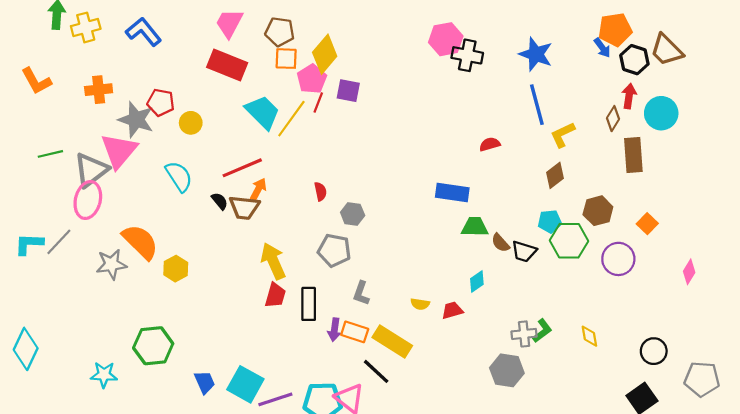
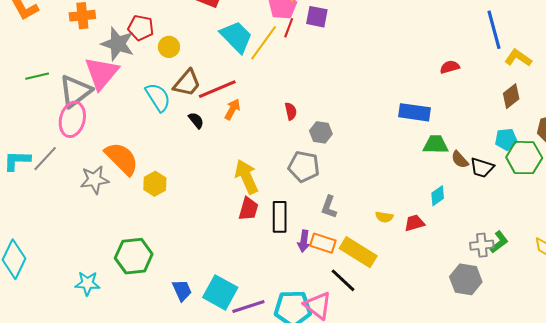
yellow L-shape: (563, 135) -> (518, 58), turned 60
brown trapezoid: (244, 208) -> (187, 83), moved, turned -56

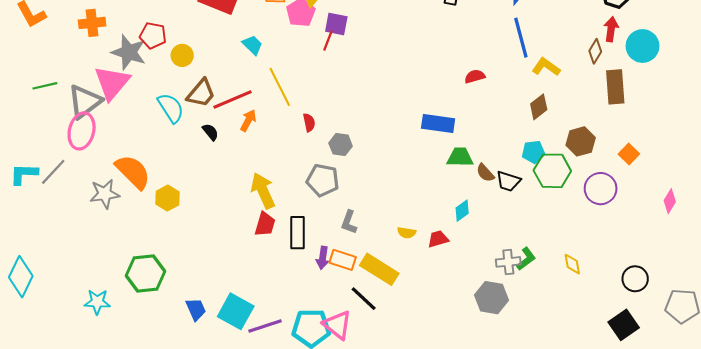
red line: (289, 28) -> (328, 41), moved
cyan trapezoid: (236, 37) -> (252, 45), size x0.6
yellow line: (264, 43) -> (280, 87), moved, turned -63

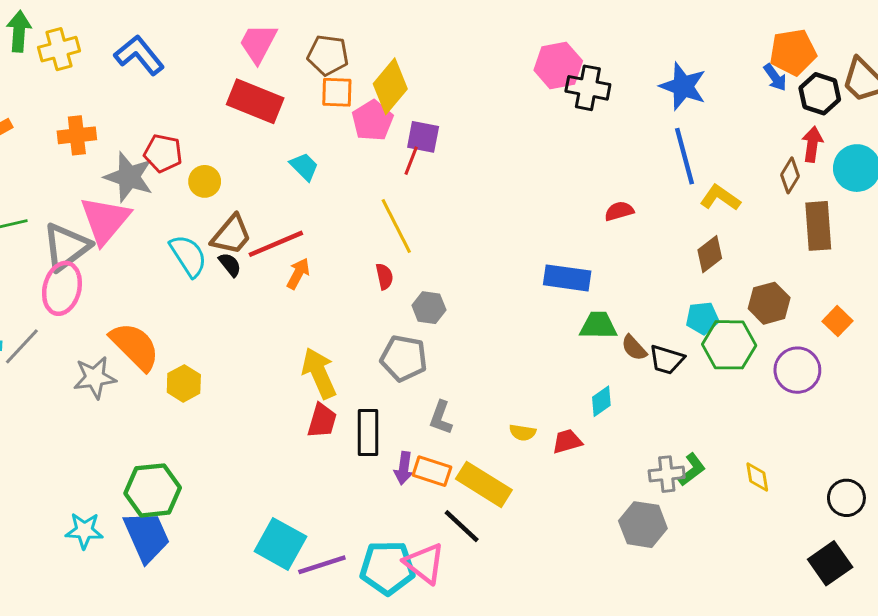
yellow line: (280, 87) -> (396, 226), moved
black semicircle: (211, 132) -> (230, 265), moved
blue trapezoid: (196, 309) -> (147, 536), moved, size x1.6

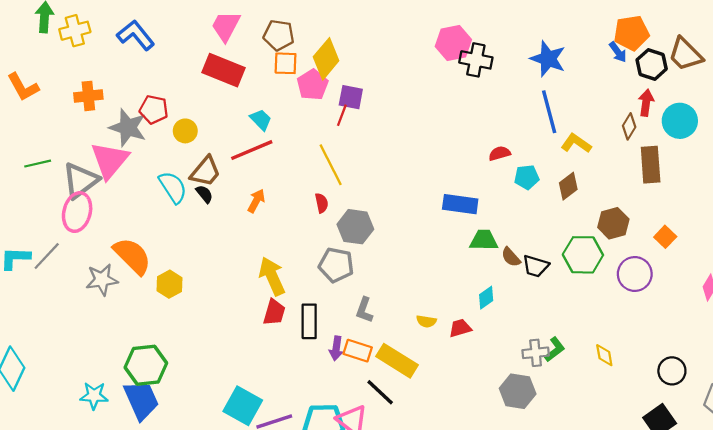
red line: (276, 244) -> (252, 150), moved
gray hexagon: (429, 308) -> (355, 227), size x1.4
cyan pentagon: (702, 318) -> (527, 177), moved

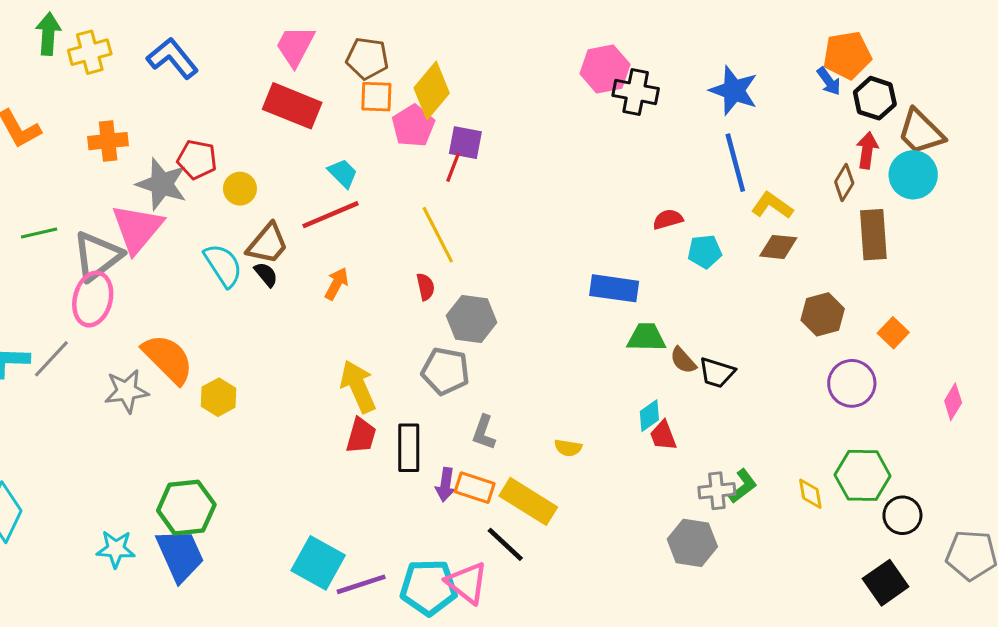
brown trapezoid: (685, 54) -> (921, 132), moved
brown diamond: (568, 186) -> (778, 247), moved, turned 44
green hexagon: (583, 255) -> (863, 475), moved
red trapezoid: (460, 328) -> (663, 436), moved, turned -95

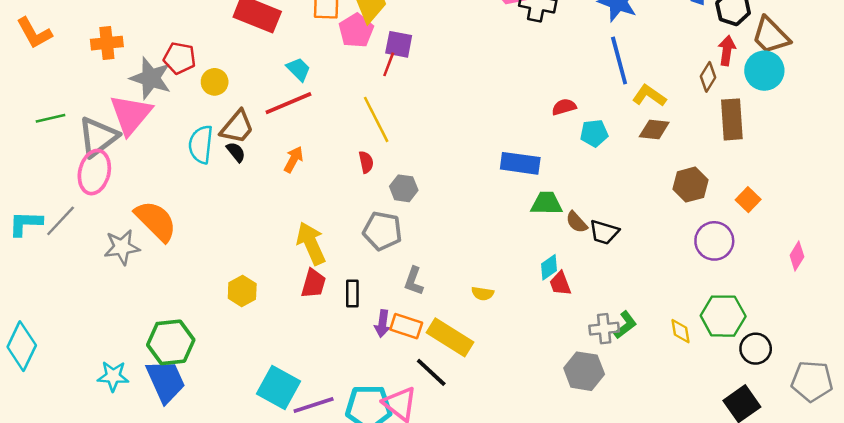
cyan semicircle: (223, 265) -> (201, 144), turned -141
gray hexagon: (472, 319) -> (404, 188), size x0.7
yellow hexagon: (218, 397) -> (242, 291), moved
black rectangle: (409, 448) -> (352, 294), size x0.7

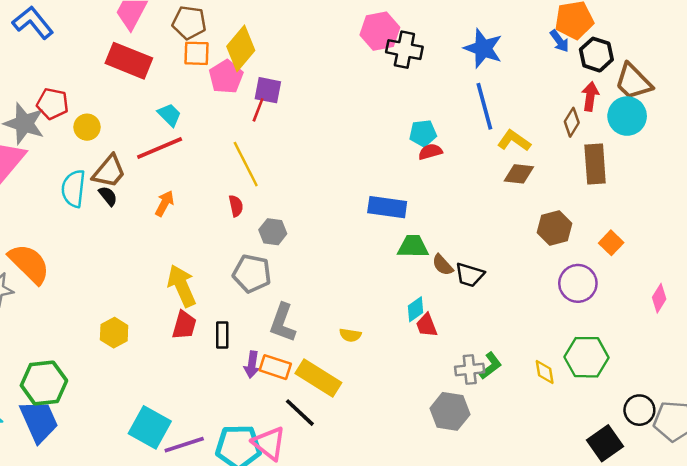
cyan pentagon: (594, 133) -> (423, 133), moved
gray L-shape: (414, 281) -> (283, 323), size x1.4
black circle: (756, 349) -> (639, 410), moved

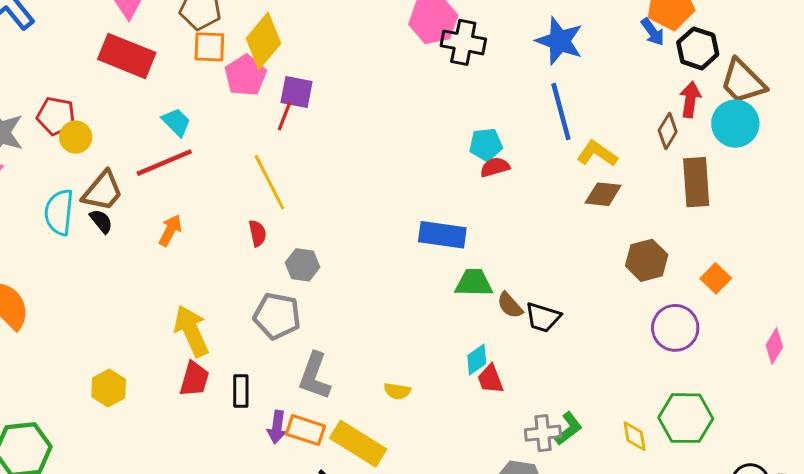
red pentagon: (53, 104) -> (56, 116), moved

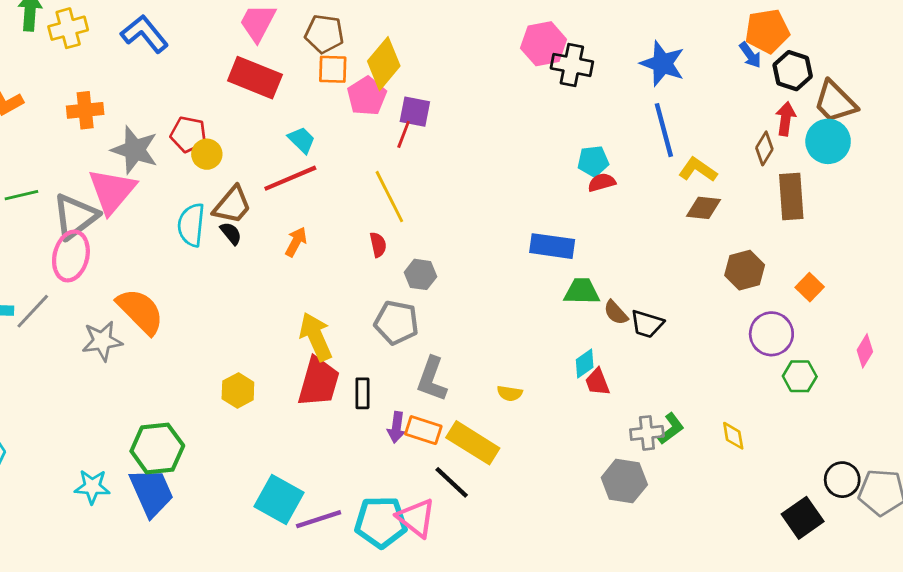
red trapezoid: (194, 379) -> (319, 382), size x1.5
green hexagon: (686, 418) -> (800, 376), moved, size x0.7

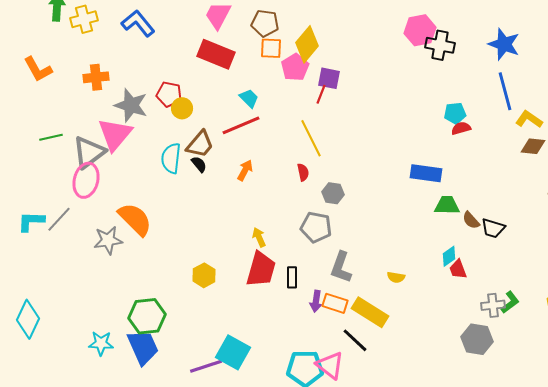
yellow arrow: (316, 337) -> (259, 237), size x0.6
purple line: (319, 519) -> (206, 366), moved

